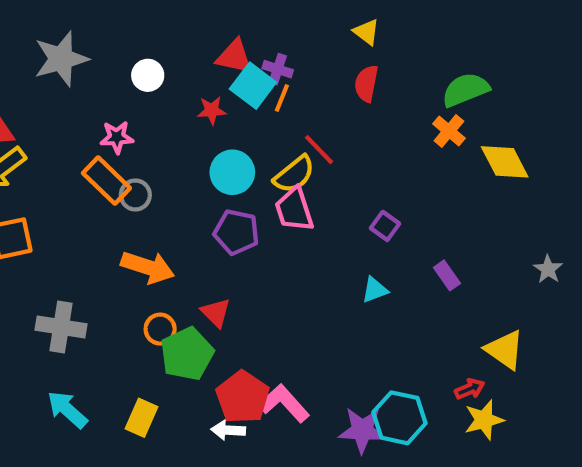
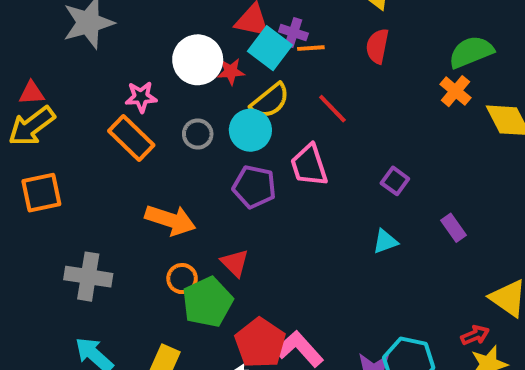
white circle: (148, 75) -> (198, 60), moved, size x1.6
orange line: (282, 98) -> (311, 48), moved, turned 64
yellow semicircle: (294, 174) -> (270, 101), moved
gray circle: (135, 195) -> (198, 134), moved

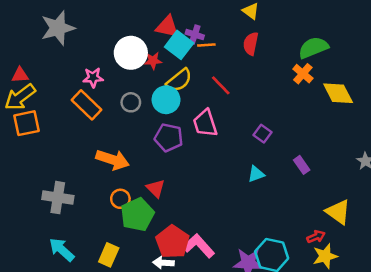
orange square: (41, 193) -> (27, 123), moved

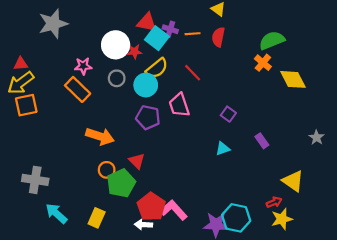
orange line: (206, 45) -> (193, 34), moved
gray circle: (131, 102) -> (117, 78), moved
gray cross: (58, 198) -> (35, 180), moved

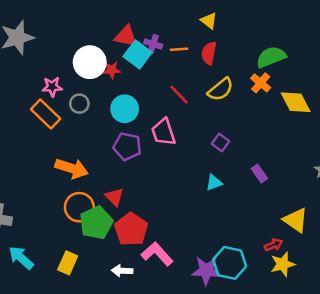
yellow semicircle: (157, 68) -> (220, 89), moved
gray circle: (117, 78) -> (79, 104), moved
orange circle: (107, 170) -> (79, 207), size x1.5
red pentagon: (151, 207) -> (131, 229), moved

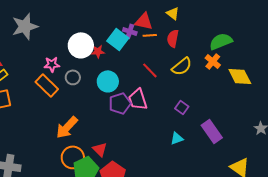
red triangle: (126, 36) -> (144, 21), moved
purple pentagon: (127, 146) -> (120, 103), moved, turned -30
orange arrow: (72, 168) -> (67, 127), turned 115
purple rectangle: (259, 174) -> (212, 131), size x1.6

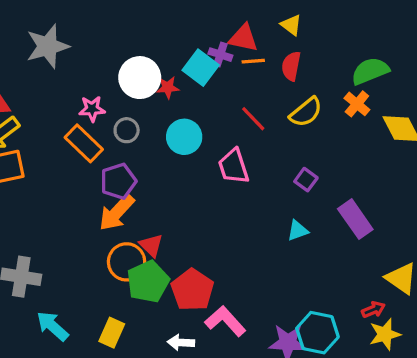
purple pentagon: (120, 103) -> (118, 181), moved
red triangle: (100, 149) -> (151, 245), moved

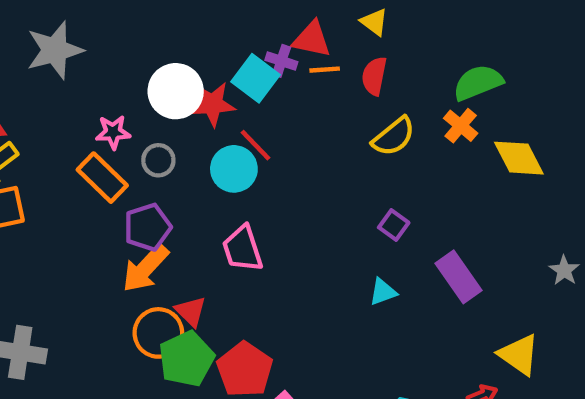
red star: (168, 87) -> (212, 104), size x1.5
red line: (253, 119) -> (256, 145), moved
pink trapezoid: (234, 166) -> (243, 249), moved

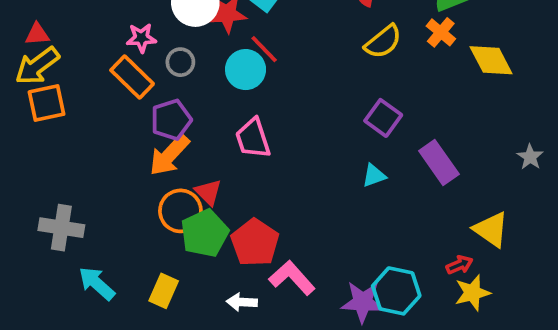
purple square: (394, 225) -> (383, 118), size x1.4

